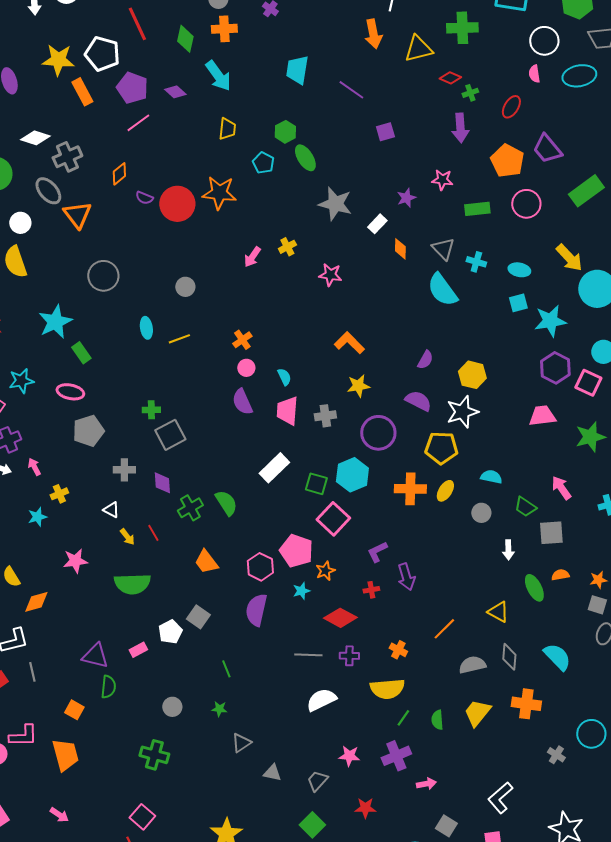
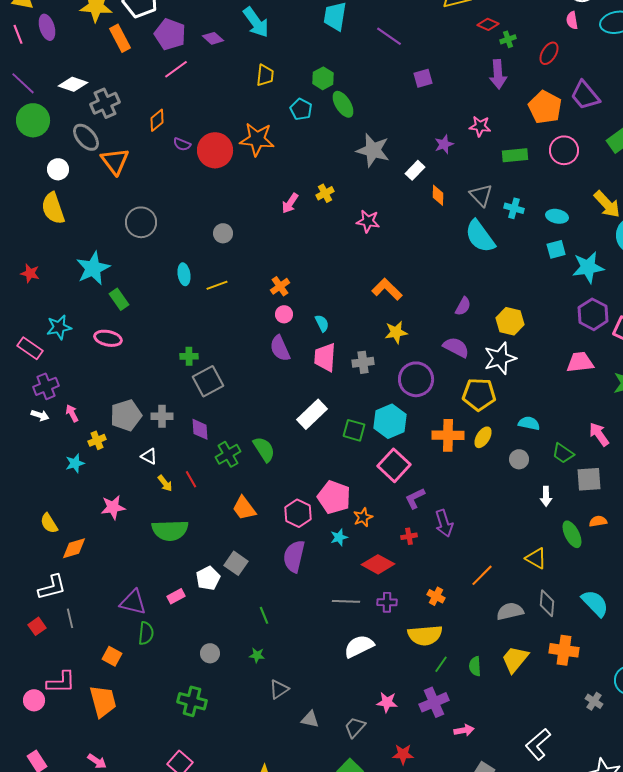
gray pentagon: (88, 431) -> (126, 415), moved
pink square: (333, 519) -> (394, 465), moved

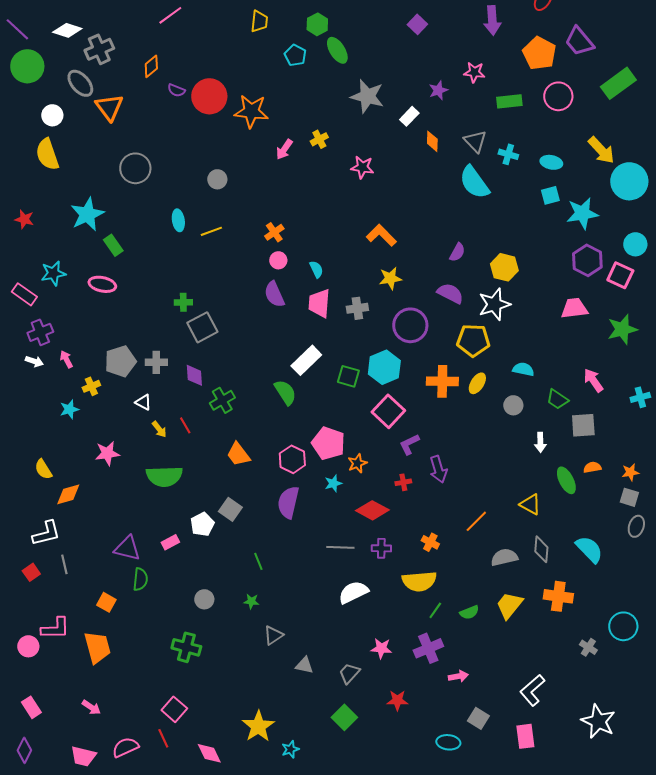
purple square: (423, 78) -> (417, 24), turned -30
orange star: (257, 139) -> (251, 111), moved
green semicircle: (264, 449) -> (285, 392), moved
green semicircle: (475, 666) -> (469, 612), turned -108

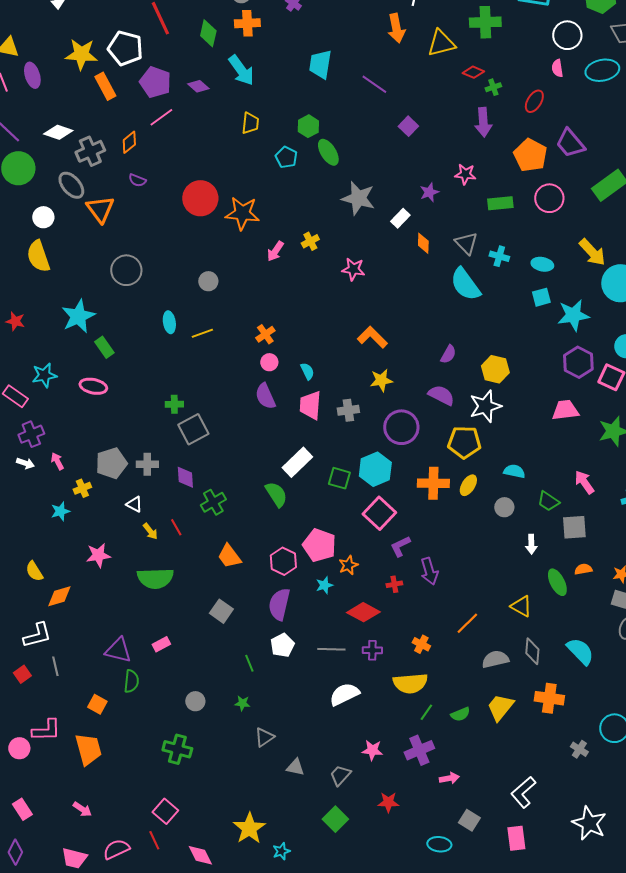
orange diamond: (151, 66) -> (129, 142), moved
purple semicircle: (176, 90) -> (137, 180), moved
white pentagon: (202, 524) -> (282, 645), moved

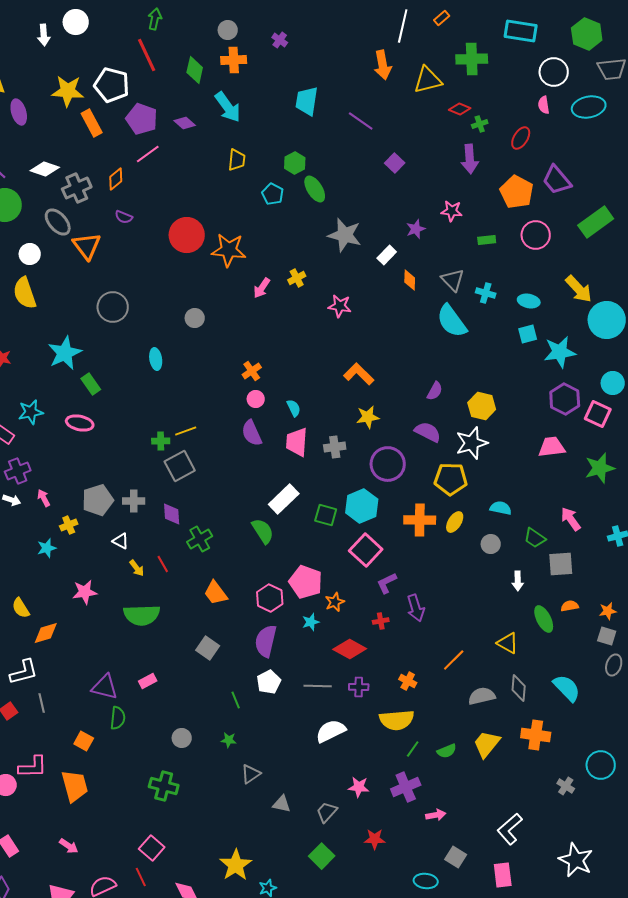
green rectangle: (500, 203) -> (487, 240), size x0.7
yellow line: (202, 333) -> (186, 431), moved

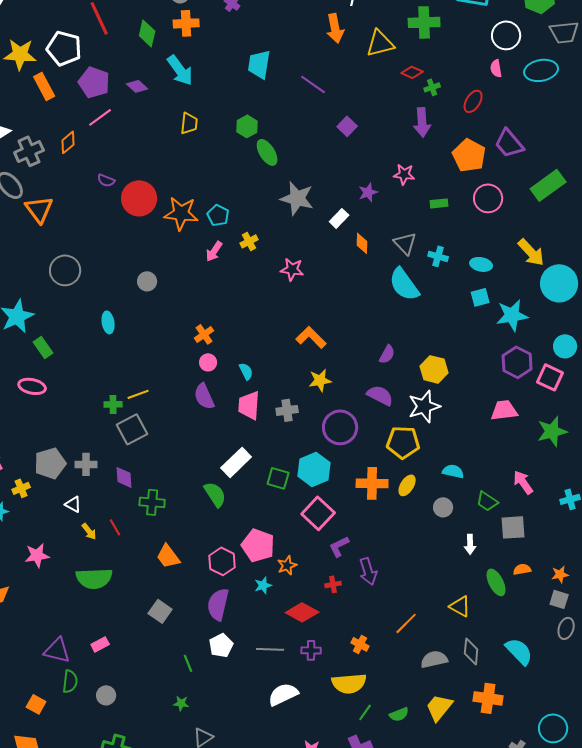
cyan pentagon: (273, 194) -> (218, 215), moved
purple semicircle: (124, 217) -> (106, 180), moved
green cross: (200, 539) -> (152, 502), turned 35
gray circle: (182, 738) -> (106, 695), moved

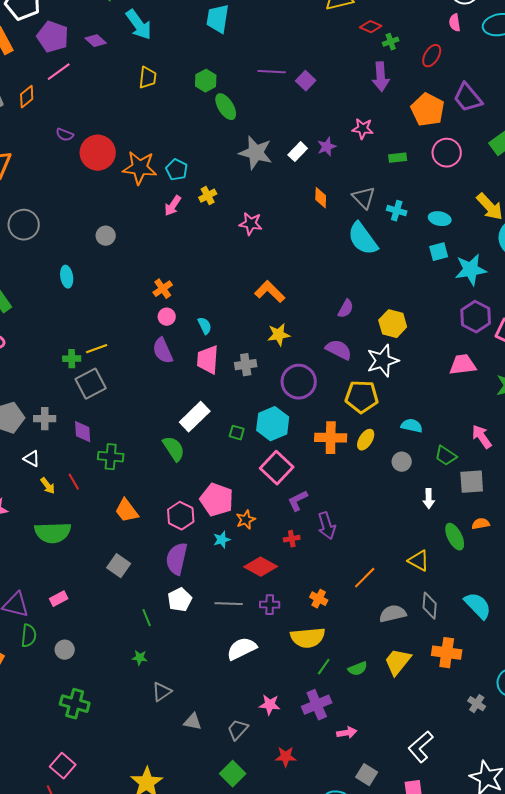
purple line: (313, 84) -> (272, 72), moved, turned -32
white rectangle: (339, 218) -> (298, 152), moved
green square: (278, 478) -> (237, 433), size x0.7

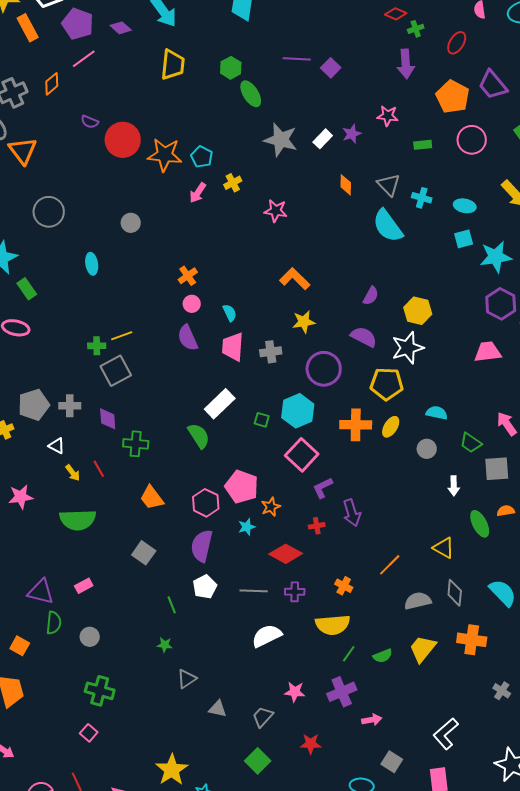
yellow trapezoid: (148, 78) -> (173, 65), size x1.4
pink square: (63, 766) -> (89, 733), moved, size x0.7

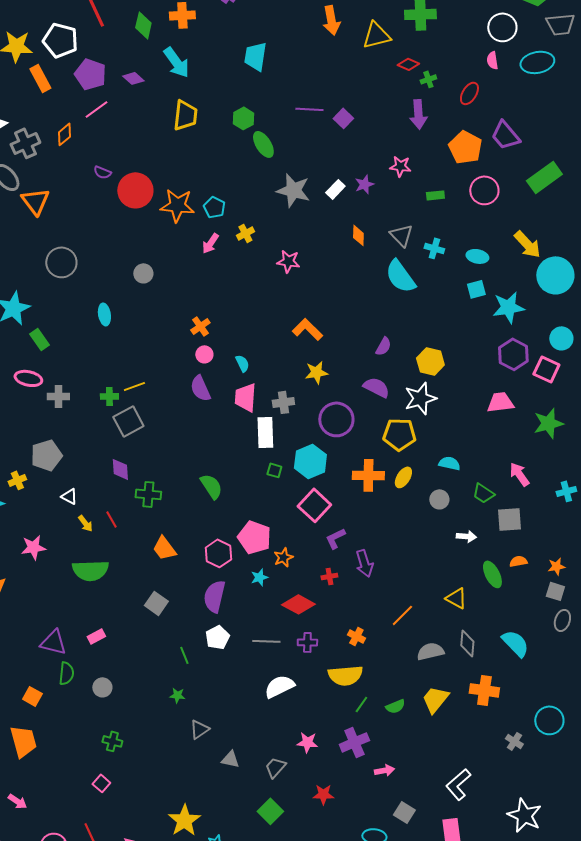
white rectangle: (220, 404) -> (265, 432), moved, turned -48
gray cross: (70, 406) -> (58, 396), moved
white arrow: (454, 486) -> (466, 536), turned -84
green cross: (100, 691) -> (112, 741), size x0.7

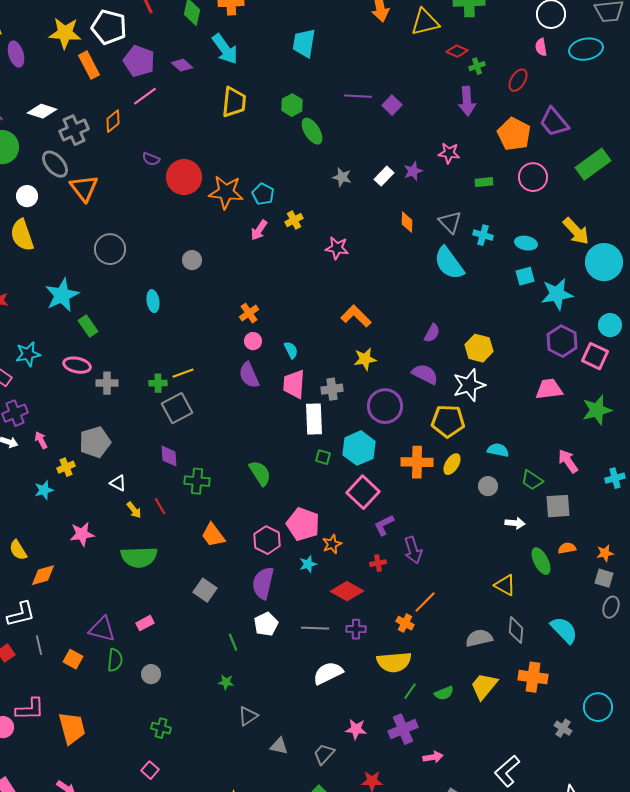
gray star: (293, 190) -> (342, 177), size x0.6
orange line: (402, 615) -> (425, 602), moved
orange square: (32, 696) -> (73, 659), moved

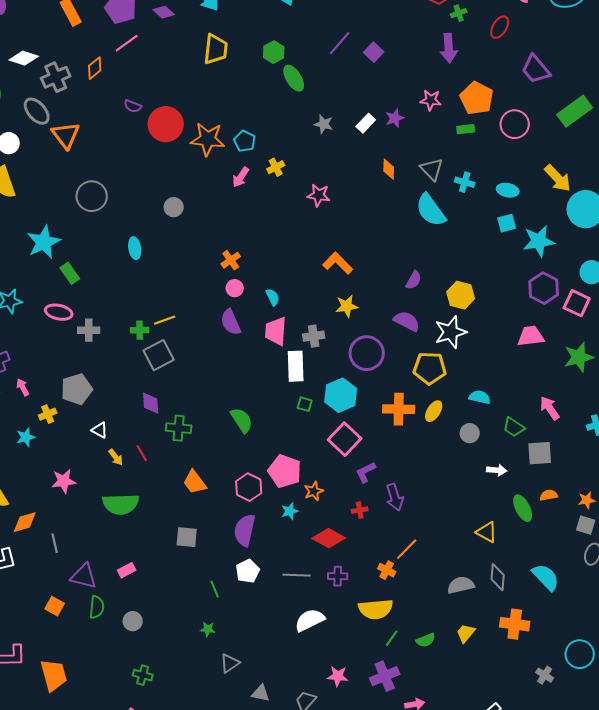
purple line: (358, 96) -> (340, 43), turned -52
orange pentagon: (514, 134) -> (477, 98), moved
gray square: (205, 590) -> (187, 537), turned -30
gray line: (39, 645) -> (55, 543), moved
yellow trapezoid: (484, 686) -> (466, 633), size x0.7

